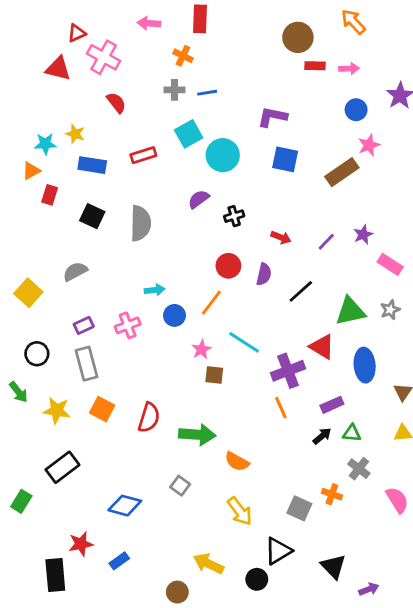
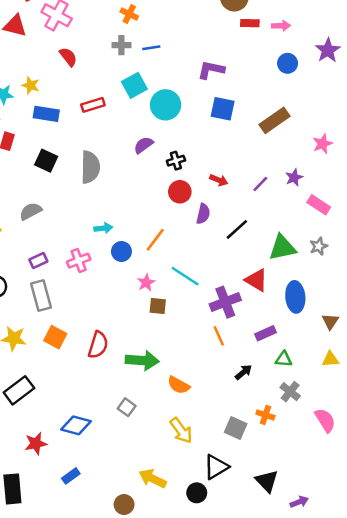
pink star: (369, 145) -> (323, 144), moved
red circle: (228, 266) -> (180, 192), moved
black arrow: (322, 436) -> (243, 372), moved
red star: (81, 544) -> (36, 444), moved

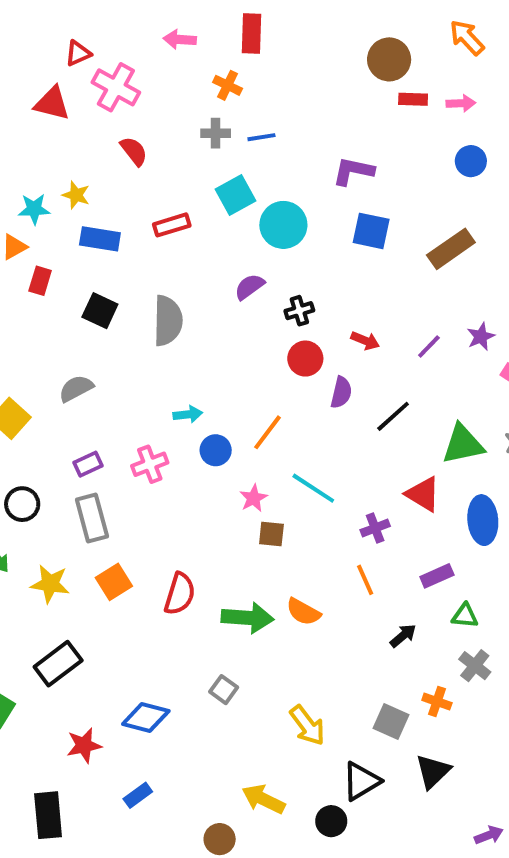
purple cross: (225, 302) -> (375, 528), size x0.6
orange square: (55, 337) -> (114, 582), turned 30
orange semicircle: (179, 385) -> (303, 612), moved
black triangle: (267, 481) -> (433, 771), moved, turned 30

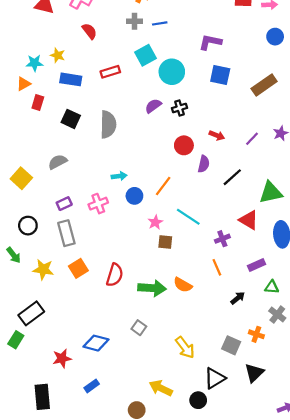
black cross: (299, 311) -> (180, 108), moved
black rectangle: (58, 664) -> (31, 313), moved

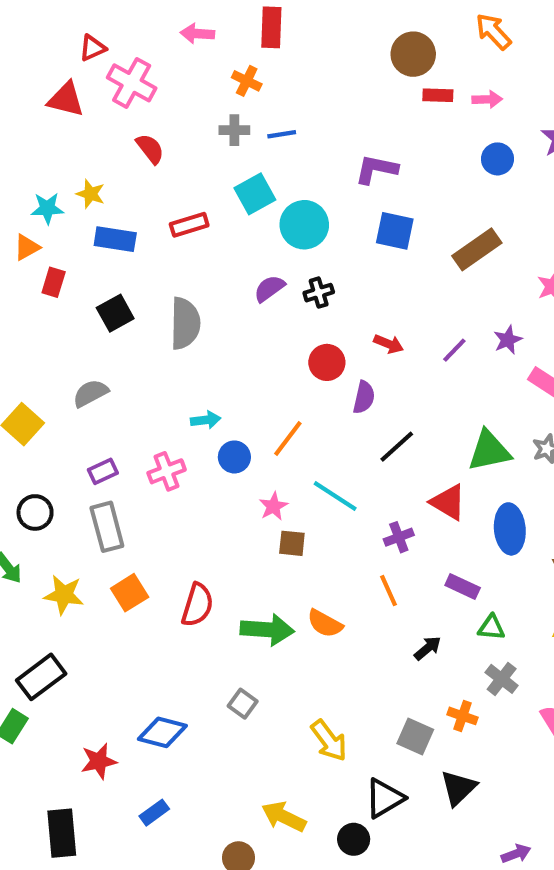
black square: (71, 119) -> (115, 313), turned 36
black line: (232, 177) -> (397, 447), moved
purple rectangle: (256, 265) -> (463, 586), turned 49

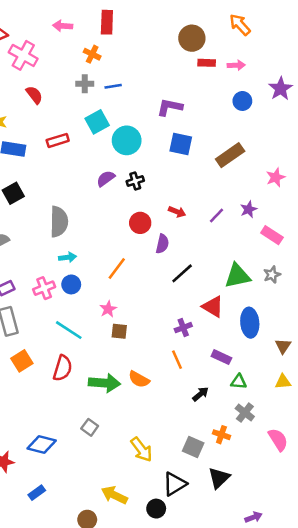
gray semicircle: (185, 323) -> (59, 222), moved
blue circle: (234, 457) -> (71, 284), moved
cyan line: (335, 496) -> (69, 330), moved

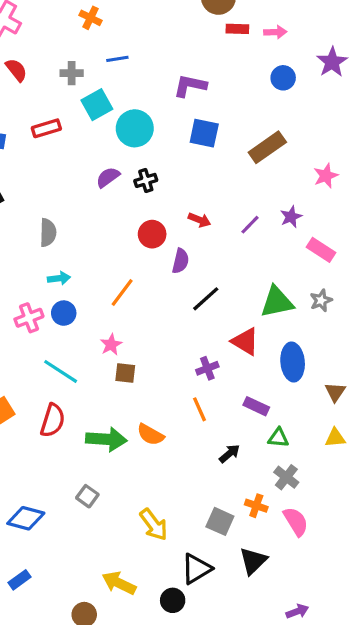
gray cross: (85, 84) -> (72, 73), moved
gray semicircle: (59, 222) -> (48, 233), size x0.7
pink semicircle: (278, 440) -> (296, 521), moved

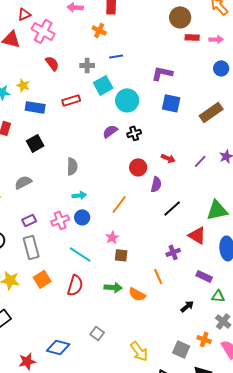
orange line: (199, 409) -> (158, 276), moved
green arrow: (106, 439) -> (113, 287), moved, size x0.7

